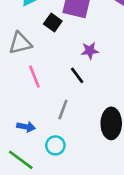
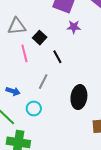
black square: (53, 23) -> (40, 38), moved
purple star: (90, 51) -> (74, 27), moved

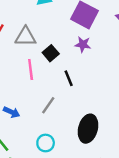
purple star: (74, 27) -> (83, 44), moved
cyan circle: (34, 108) -> (46, 143), moved

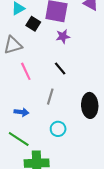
black square: (51, 53) -> (33, 24), moved

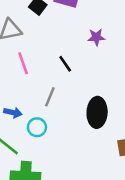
purple star: (63, 36) -> (96, 37), moved
cyan circle: (58, 129) -> (37, 127), moved

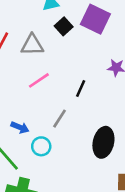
pink line: (23, 63) -> (39, 80), turned 65
black line: (65, 64) -> (81, 89), turned 48

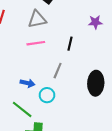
gray triangle: (32, 45) -> (37, 19), moved
pink line: (39, 80) -> (36, 43), turned 36

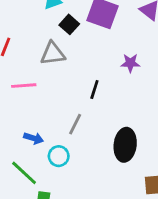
pink line: (36, 43) -> (24, 86), moved

